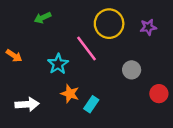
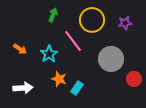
green arrow: (43, 18) -> (53, 15), moved, turned 136
orange arrow: (14, 56) -> (20, 49), moved
gray circle: (132, 70) -> (111, 59), size x1.6

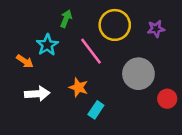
cyan star: (49, 54) -> (47, 45), moved
orange star: (59, 79) -> (79, 87), moved
white arrow: (23, 88) -> (37, 94), moved

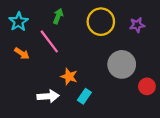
cyan star: (47, 45) -> (19, 22), moved
pink line: (91, 51) -> (49, 41), moved
white arrow: (37, 94) -> (48, 96), moved

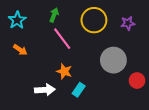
pink line: (49, 41) -> (62, 39), moved

